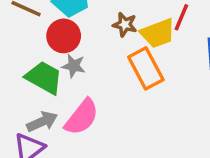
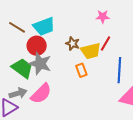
gray star: (74, 66) -> (40, 64), size x1.6
orange rectangle: (146, 68) -> (81, 70), size x0.6

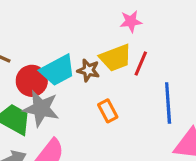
cyan trapezoid: (44, 26) -> (58, 70), moved
yellow trapezoid: (91, 51) -> (116, 58), moved

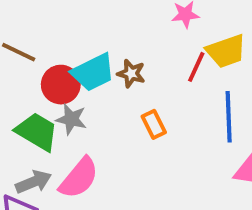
yellow trapezoid: (116, 58) -> (226, 51), moved
gray star: (41, 108) -> (71, 119), size x0.7

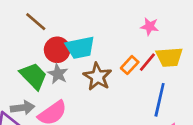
brown star: (131, 73) -> (97, 77), moved, size x1.5
orange rectangle: (154, 124) -> (130, 65), moved, turned 54

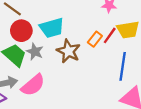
red circle: (57, 50) -> (21, 31), moved

